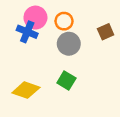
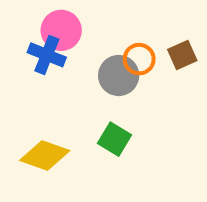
orange circle: (64, 21) -> (139, 59), moved

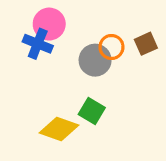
yellow diamond: (45, 156) -> (59, 129), moved

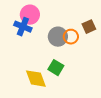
orange circle: (111, 47) -> (71, 37), moved
yellow diamond: (59, 129) -> (36, 79), turned 50

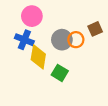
blue cross: (23, 27) -> (24, 40), moved
yellow diamond: (36, 79) -> (38, 57), moved, turned 30

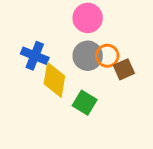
pink circle: (32, 16) -> (88, 18), moved
brown square: (95, 29) -> (124, 69), moved

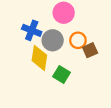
blue cross: (35, 56) -> (32, 30), moved
gray circle: (88, 56) -> (53, 40), moved

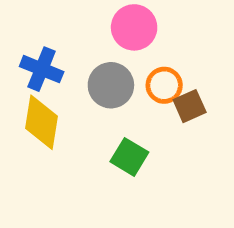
blue cross: (32, 30) -> (42, 69), moved
yellow diamond: (39, 58) -> (42, 122), moved

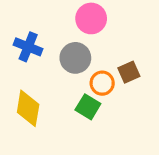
orange circle: (164, 85) -> (102, 83), moved
yellow diamond: (42, 122) -> (28, 108), moved

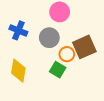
brown square: (129, 72) -> (84, 47), size x1.6

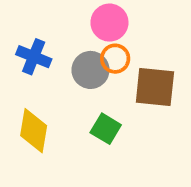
brown square: (84, 47) -> (155, 87), turned 30
orange circle: (67, 54) -> (115, 59), moved

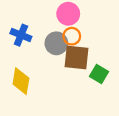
brown square: (155, 87) -> (76, 57), moved
green square: (106, 129) -> (99, 74), moved

